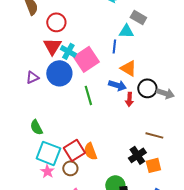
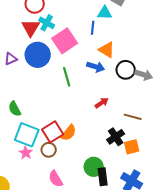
cyan cross: (68, 51) -> (47, 23), moved
red arrow: (129, 99) -> (102, 103), moved, turned -128
orange semicircle: (90, 151) -> (69, 133), turned -120

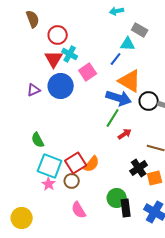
blue line: (93, 28) -> (116, 59), turned 32
pink square: (65, 41) -> (88, 72), size x0.7
orange triangle: (107, 50) -> (130, 81), size x1.4
blue arrow: (96, 67) -> (119, 98), size x1.4
green line: (67, 77) -> (113, 118), moved, turned 48

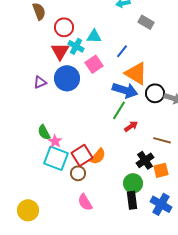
cyan triangle: (128, 44) -> (94, 36), moved
pink star: (49, 184) -> (55, 141), moved
green circle: (117, 198) -> (133, 183), moved

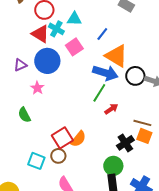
red triangle: (60, 51) -> (40, 34), turned -30
pink star: (55, 141) -> (37, 88), moved
cyan square: (56, 158) -> (36, 161), moved, size x0.7
orange square: (161, 170) -> (144, 136), moved, turned 35

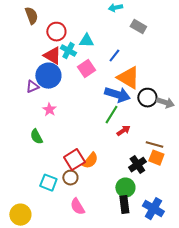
blue circle: (47, 61) -> (48, 76), moved

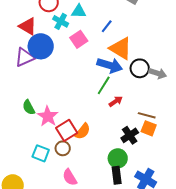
red triangle: (52, 56) -> (28, 26), moved
purple triangle: (32, 87) -> (25, 57), size x1.5
pink star: (49, 110) -> (48, 116), moved, size x1.5

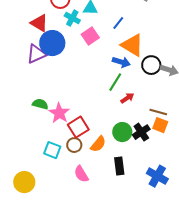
blue arrow: (110, 65) -> (121, 62), size x0.7
green semicircle: (29, 107) -> (40, 104), turned 133
orange semicircle: (83, 131) -> (98, 144), moved
green circle: (118, 158) -> (122, 132), moved
black rectangle: (117, 175) -> (119, 166), moved

